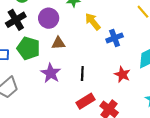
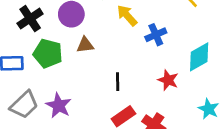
purple star: (51, 73) -> (59, 105), moved

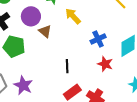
blue cross: (156, 35) -> (98, 39), moved
brown triangle: (85, 45) -> (45, 31), moved, turned 48

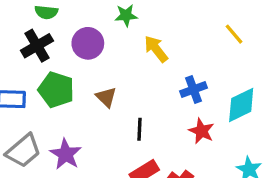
brown triangle: (45, 31) -> (106, 97), moved

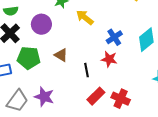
red star: (201, 131) -> (109, 59), moved

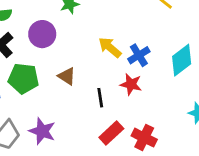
yellow arrow: (85, 17) -> (110, 47), moved

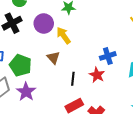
yellow arrow: (110, 47) -> (64, 35), moved
green pentagon: (23, 78) -> (20, 65), moved

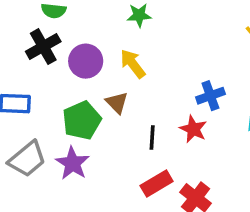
purple circle: (44, 23) -> (86, 61), moved
green pentagon: (20, 65) -> (82, 120), moved, turned 30

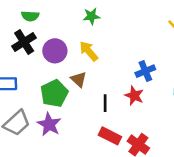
red rectangle: (157, 184) -> (110, 136), turned 60

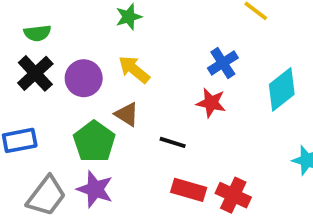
blue cross: (145, 71) -> (223, 63), moved
red star: (134, 96) -> (211, 103), moved
black line: (105, 103) -> (173, 142), turned -63

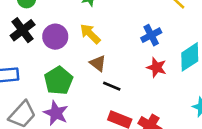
red star: (211, 103) -> (156, 67), moved
brown triangle: (127, 114) -> (98, 63), moved

